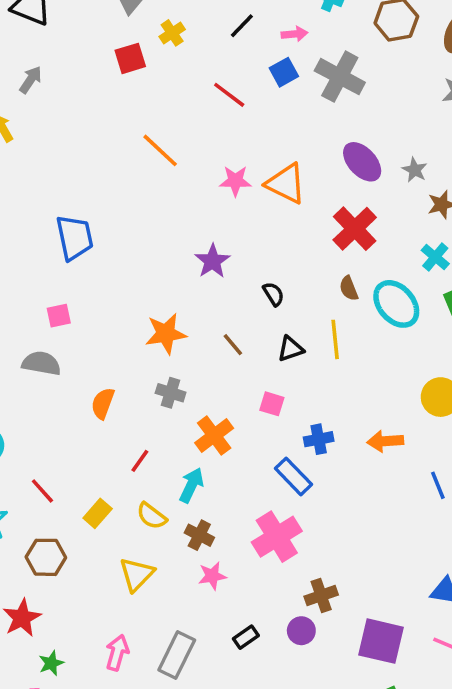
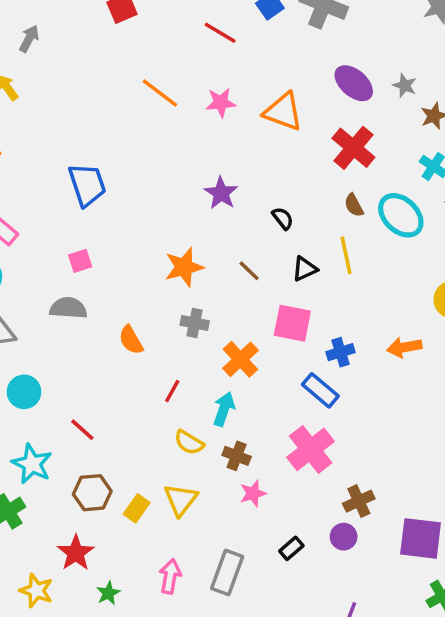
pink star: (235, 181) -> (221, 102), moved
orange semicircle: (103, 403) -> (131, 340), turned -44
pink square: (272, 404) -> (292, 323), size x1.6
yellow rectangle: (98, 513) -> (137, 508), moved

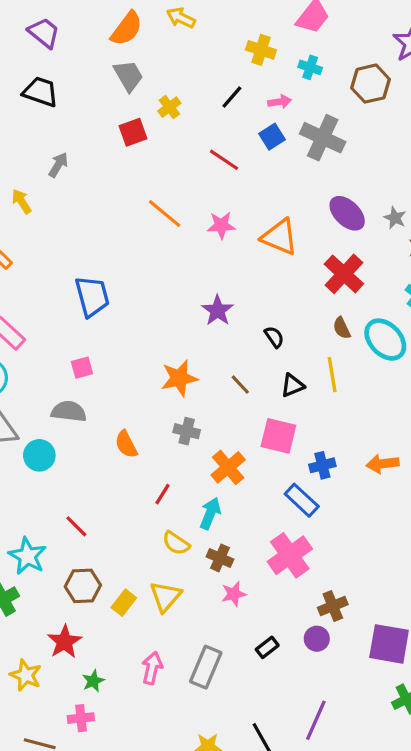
gray arrow: (29, 39) -> (58, 165), moved
cyan circle: (24, 392) -> (39, 455), moved

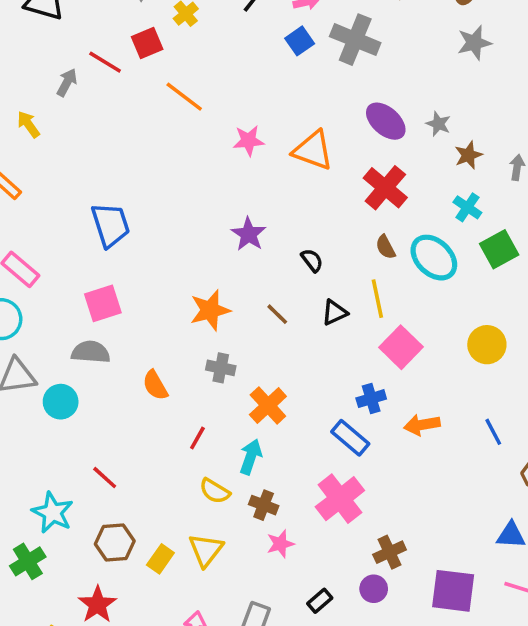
red line: (224, 160) -> (105, 62), moved
orange line: (165, 214) -> (184, 97), moved
pink square: (82, 368) -> (103, 303), size x1.5
pink square: (278, 436) -> (401, 347), moved, turned 33
orange arrow: (382, 464) -> (422, 425), moved

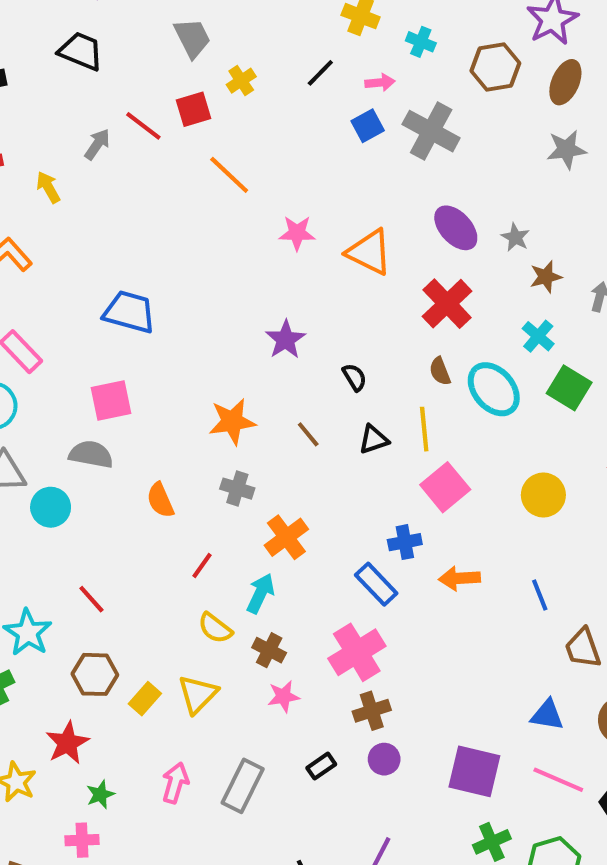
blue trapezoid: (111, 225) -> (129, 312), turned -63
green square: (499, 249) -> (569, 388), turned -36
brown cross: (390, 552) -> (372, 711), moved

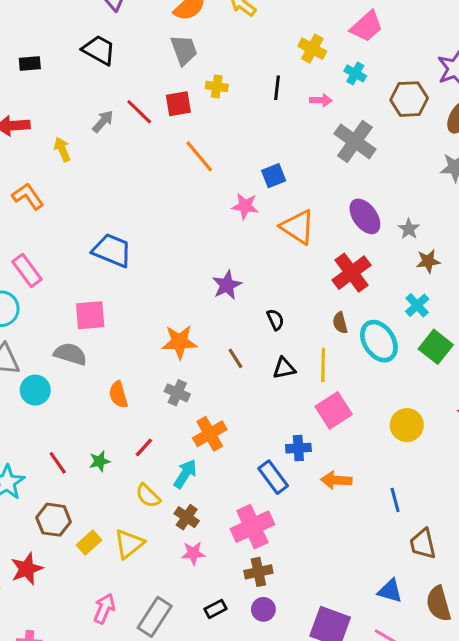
black line: (320, 73) -> (277, 88), turned -45
yellow cross: (241, 81) -> (217, 86), turned 35
blue square: (368, 126) -> (274, 176), moved
green star: (100, 794) -> (100, 461), moved

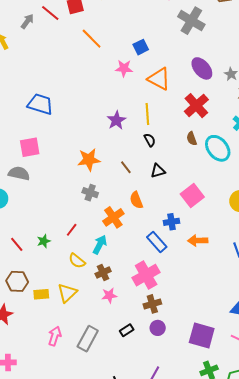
yellow line: (323, 365) -> (147, 114), moved
orange semicircle: (118, 395) -> (136, 200), moved
brown cross: (187, 517) -> (103, 272), turned 35
yellow rectangle: (89, 542) -> (41, 294), turned 42

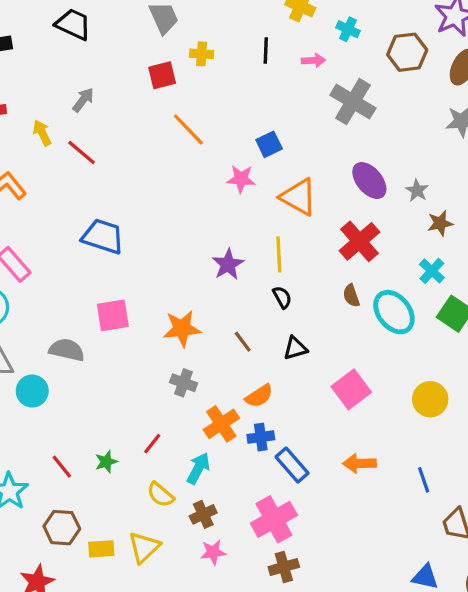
red line: (50, 13) -> (82, 153), moved
pink square: (30, 147) -> (113, 315), moved
orange semicircle: (136, 200) -> (259, 396), turned -102
blue cross: (172, 222) -> (261, 437), moved

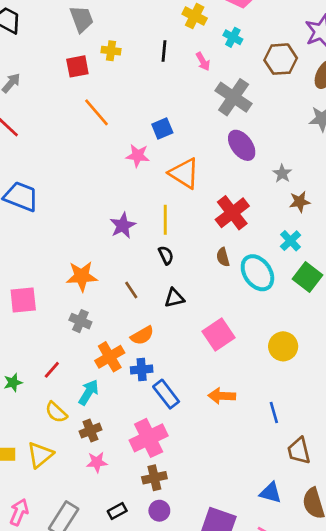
pink arrow: (313, 60) -> (203, 61), turned 60
purple ellipse: (369, 180) -> (242, 145), moved
pink square: (113, 315) -> (23, 300), moved

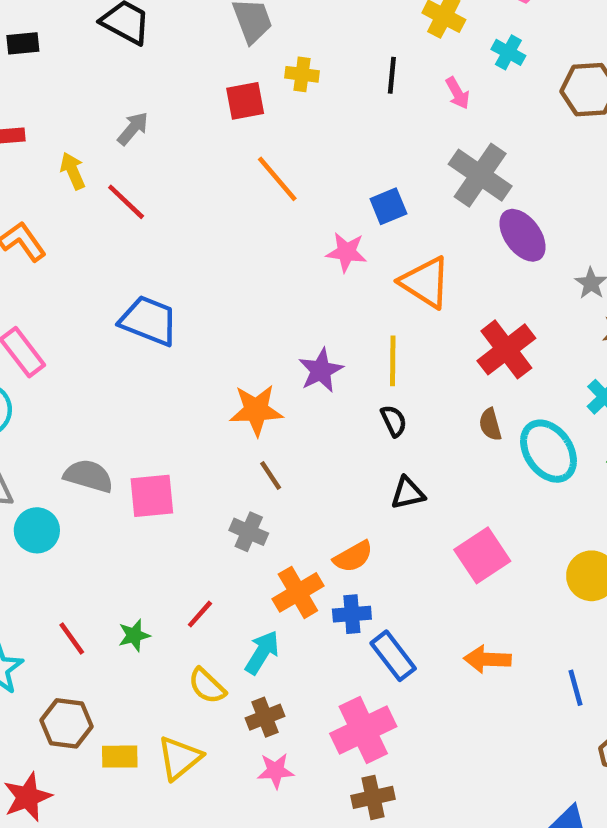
gray cross: (234, 97) -> (480, 175), moved
orange star: (82, 276) -> (256, 410), moved
brown line: (131, 290) -> (271, 476), moved

